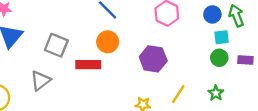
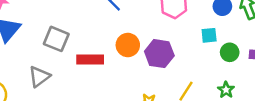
cyan square: (222, 37) -> (209, 35), moved
orange circle: (108, 42) -> (128, 45), moved

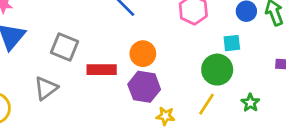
green circle: (230, 52) -> (217, 70), moved, size x1.5
purple hexagon: (159, 54) -> (144, 87), moved

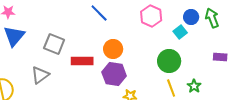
cyan square: (232, 43) -> (180, 32), moved, turned -32
yellow line: (207, 104) -> (171, 88), moved, turned -54

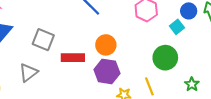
yellow line: (171, 88) -> (149, 86), moved

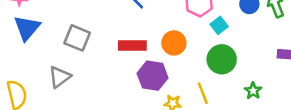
cyan square: (177, 27) -> (219, 25), moved
orange circle: (106, 45) -> (174, 43), moved
red rectangle: (73, 58) -> (132, 45), moved

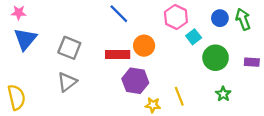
orange circle: (174, 43) -> (144, 46), moved
green circle: (222, 59) -> (216, 58), moved
gray triangle: (60, 77) -> (67, 82), moved

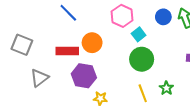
green circle: (216, 58) -> (142, 59), moved
gray triangle: (67, 82) -> (39, 78), moved
yellow line: (179, 96) -> (143, 93), moved

